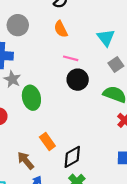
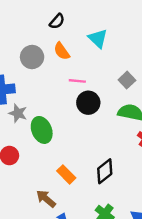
gray circle: (18, 25) -> (32, 57), moved
cyan triangle: (106, 38) -> (98, 38), moved
black diamond: (72, 157) -> (105, 171), moved

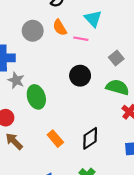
pink line: (77, 81) -> (81, 39), moved
brown arrow: (46, 199) -> (14, 141), moved

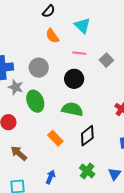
gray circle: (33, 31) -> (39, 68), moved
pink line: (81, 39) -> (79, 53), moved
green semicircle: (117, 87) -> (72, 109), moved
brown arrow: (14, 141) -> (19, 153), moved

